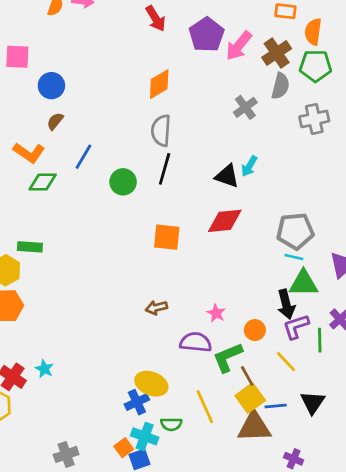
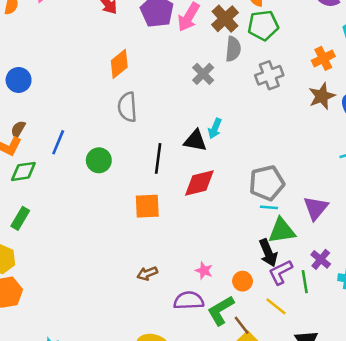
brown semicircle: (55, 121) -> (18, 129), moved
black line: (165, 169) -> (158, 158), moved
green rectangle: (30, 247) -> (20, 218), moved, turned -55

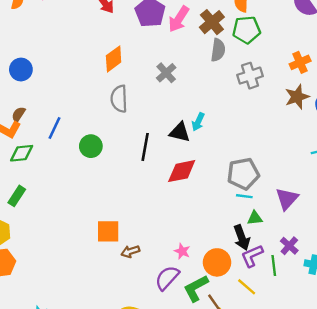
gray cross: (203, 74) -> (166, 73), moved
orange square: (147, 206) -> (108, 231), moved
green triangle: (282, 231) -> (255, 218), size x0.6
orange circle: (243, 281) -> (217, 262), size x1.5
purple semicircle: (189, 301) -> (167, 278), turned -48

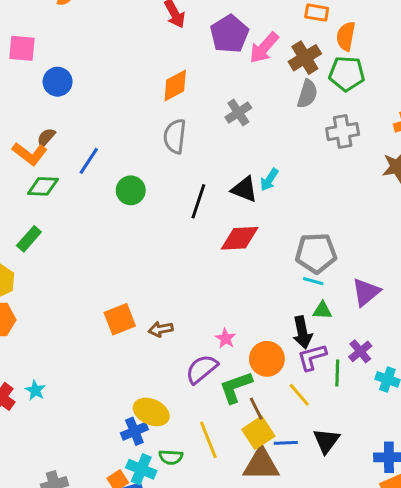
orange square: (108, 231) -> (120, 319), moved, turned -30

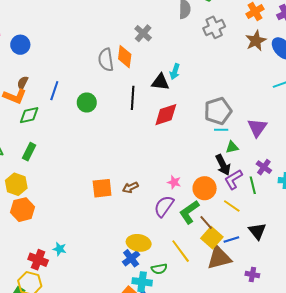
orange diamond: (175, 86) -> (125, 57), moved, turned -40
orange square: (120, 319) -> (102, 188), turned 30

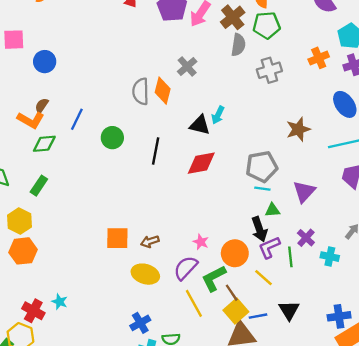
brown star: (256, 41) -> (298, 129), moved
black line: (133, 98) -> (156, 151), moved
yellow ellipse: (139, 243) -> (145, 274), moved
yellow line: (181, 251) -> (194, 303), moved

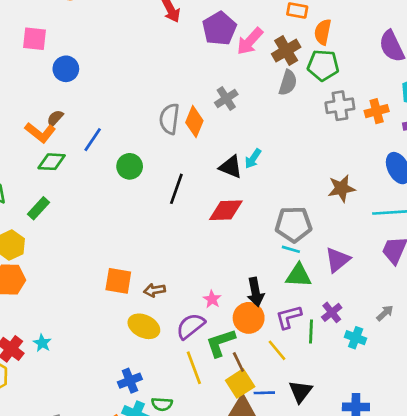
gray cross: (269, 70) -> (340, 106), moved
green triangle: (272, 210) -> (299, 275), size x1.5
black arrow: (259, 229) -> (255, 292), moved

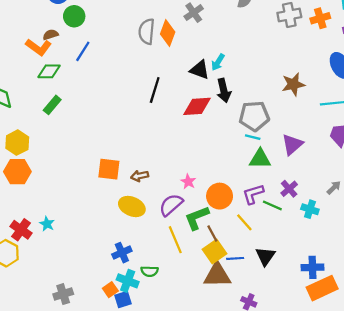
brown semicircle: (55, 118) -> (51, 35), turned 32
green circle: (130, 166) -> (74, 16), moved
green rectangle: (38, 208) -> (52, 105), moved
black arrow: (255, 292) -> (224, 90), moved
green line: (311, 331) -> (272, 205), turned -66

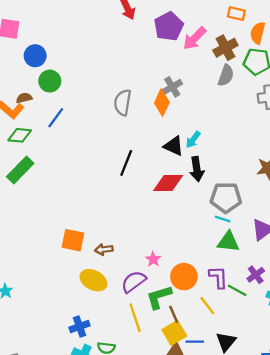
orange diamond: (168, 33) -> (162, 103), moved
green rectangle: (52, 105) -> (20, 170), size x1.4
purple L-shape: (253, 194) -> (218, 277), turned 100

